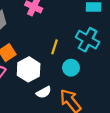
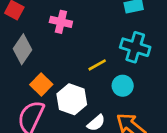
yellow line: (55, 47) -> (97, 65), turned 56

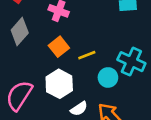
cyan cross: (135, 47) -> (131, 62), moved
orange square: (41, 84) -> (59, 47), moved

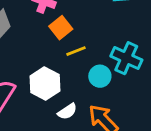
orange square: (59, 47) -> (61, 28), moved

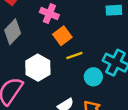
white hexagon: (45, 83) -> (38, 68), moved

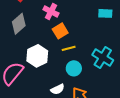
cyan circle: (93, 77) -> (74, 68), moved

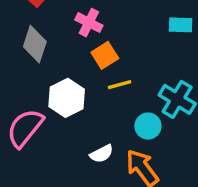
gray diamond: (19, 24) -> (35, 44), turned -30
cyan circle: (74, 68) -> (148, 126), moved

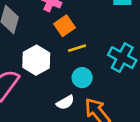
cyan circle: (148, 126) -> (82, 78), moved

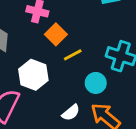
cyan circle: (82, 78) -> (96, 83), moved

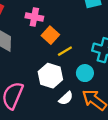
white hexagon: (33, 75) -> (50, 76), moved

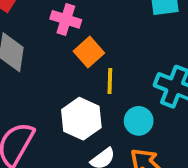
yellow line: (65, 51) -> (110, 81), turned -64

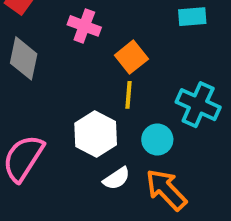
orange square: (89, 52) -> (131, 57), moved

